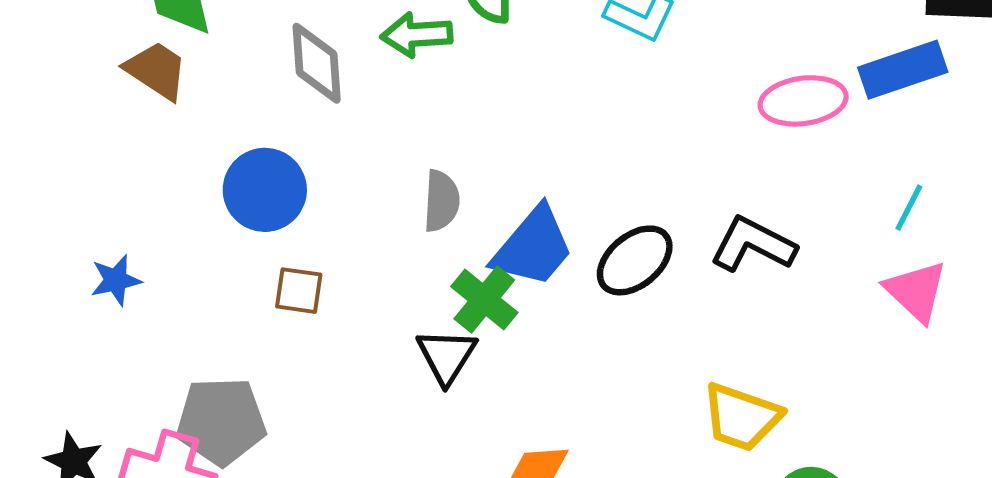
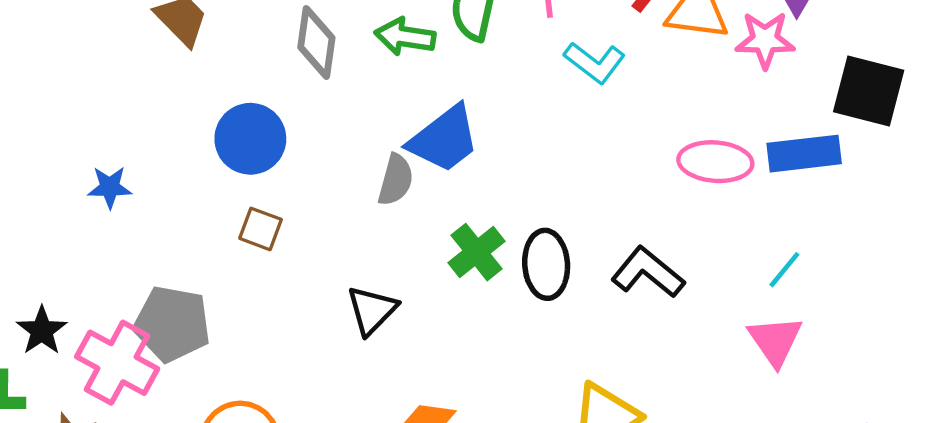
blue trapezoid: (533, 247) -> (444, 139), moved
black ellipse: (635, 260) -> (546, 264), turned -66
green cross: (484, 299) -> (476, 252), moved

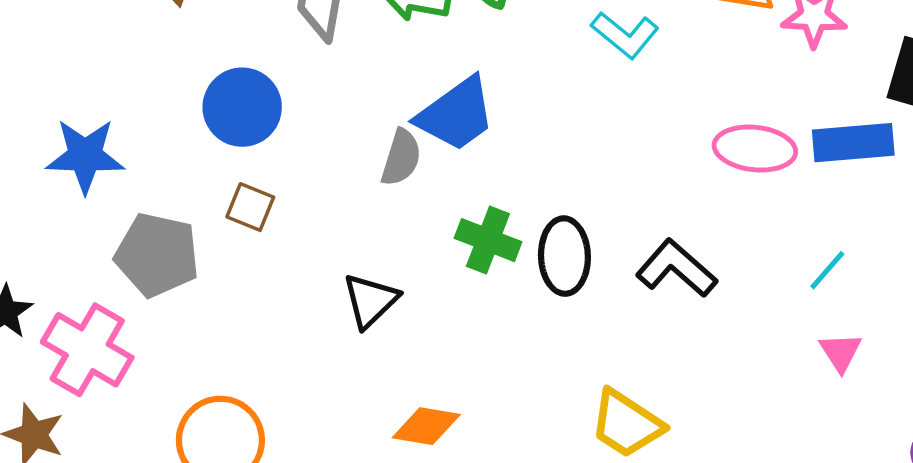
blue star: (110, 187) -> (85, 156), size x1.6
green cross: (476, 252) -> (488, 240), turned -32
gray pentagon: (172, 324) -> (157, 255), moved
pink triangle: (775, 341) -> (841, 352), moved, size x0.7

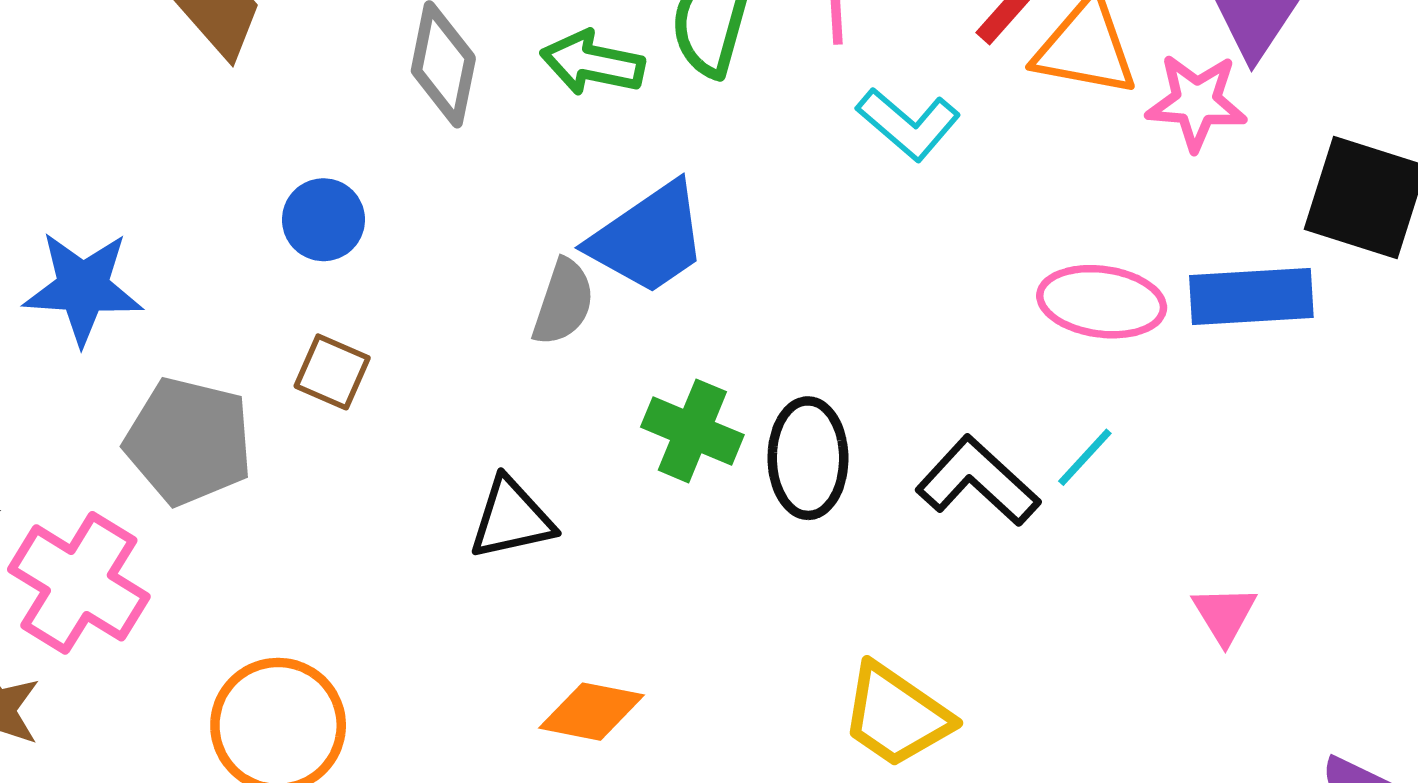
blue circle: (242, 107) -> (323, 220), size x0.7
cyan line: (827, 270) -> (1085, 457), moved
black triangle: (371, 301) -> (511, 519), turned 30

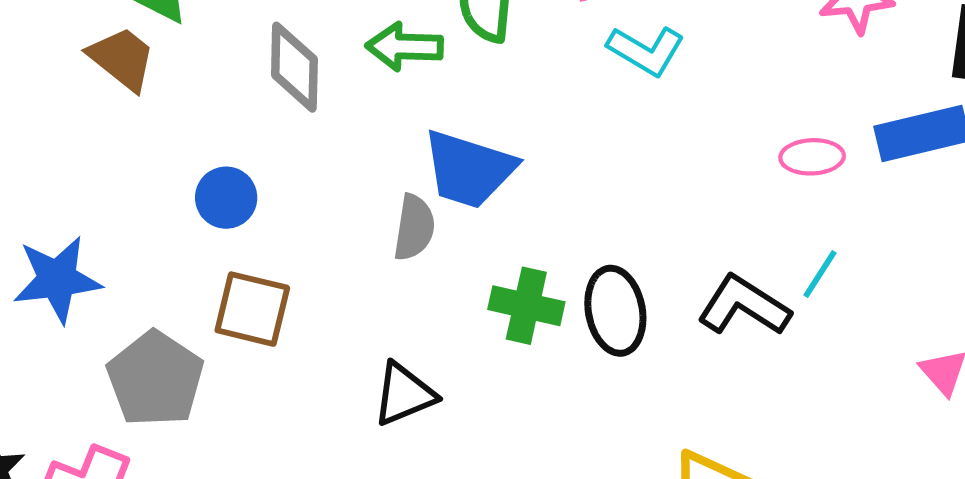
blue trapezoid: (649, 238) -> (469, 169), turned 62
pink ellipse: (1102, 302) -> (812, 157), size x0.7
brown square: (332, 372) -> (252, 309), size x1.4
gray pentagon: (189, 441) -> (155, 379), turned 30

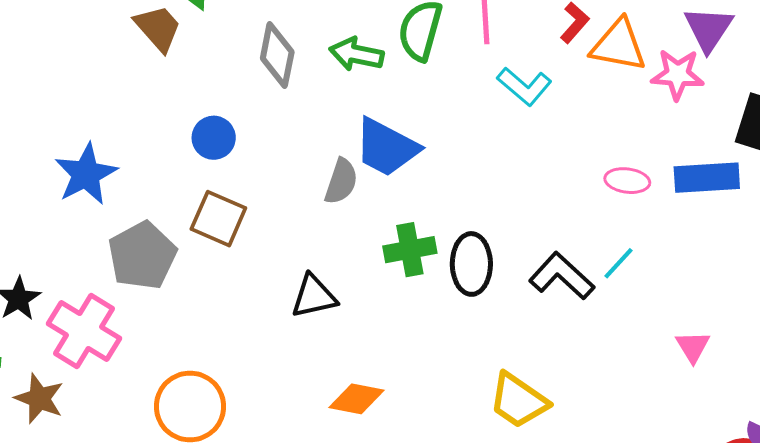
blue star: (57, 279) -> (86, 174), turned -30
green cross: (526, 306) -> (410, 250), turned -33

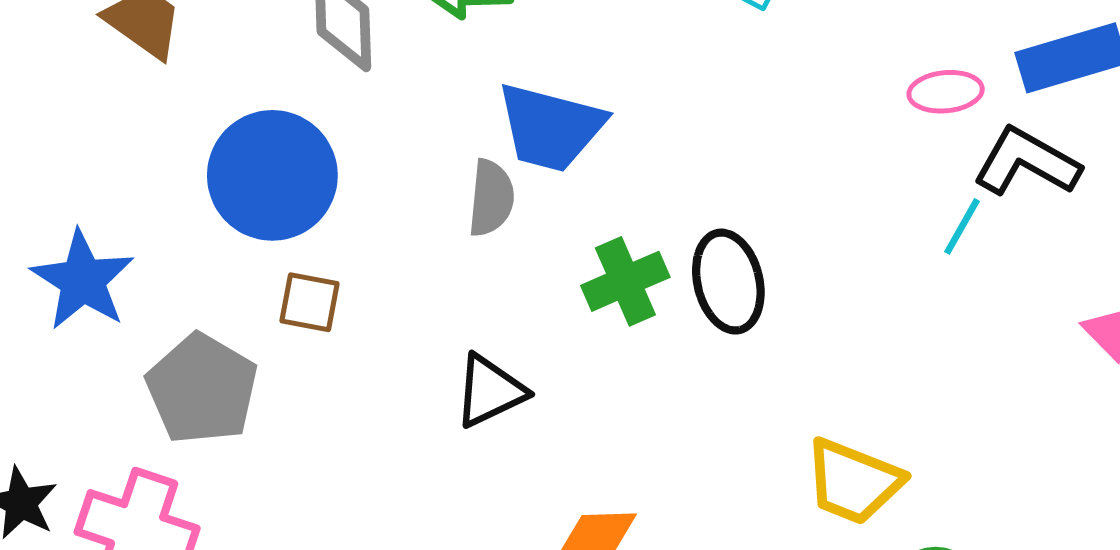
blue circle: (214, 138) -> (272, 175), size x1.8
brown square: (218, 219) -> (310, 302), size x0.7
black L-shape: (562, 276) -> (1027, 162), moved

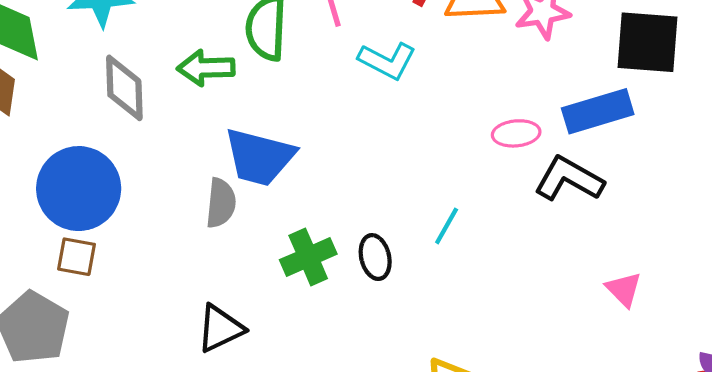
cyan line: (962, 226) -> (447, 226), moved
black ellipse: (728, 282) -> (375, 257), size x0.7
brown square: (310, 302) -> (77, 257), moved

